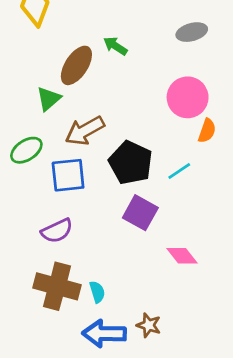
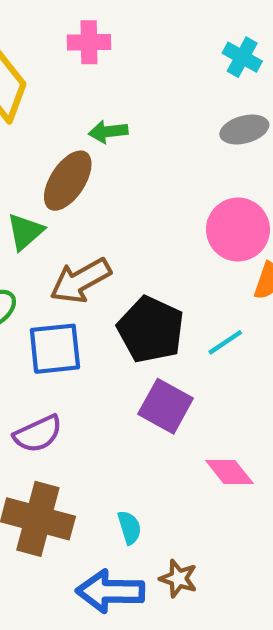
green arrow: (115, 46) -> (108, 132), moved, turned -40
cyan semicircle: (97, 292) -> (129, 527), moved

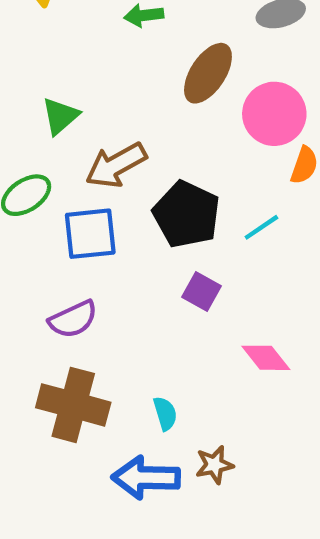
brown ellipse: (68, 181) -> (208, 73), moved
purple square: (166, 406) -> (202, 291), size x0.7
brown star: (178, 579) -> (214, 465), turned -30

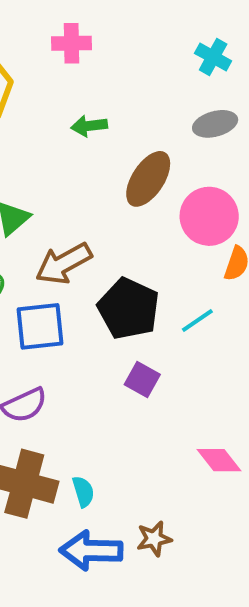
pink diamond: (266, 358) -> (219, 460), moved
cyan semicircle: (165, 413) -> (83, 492), moved

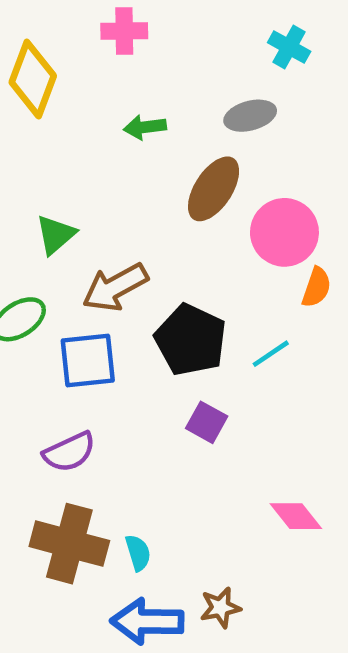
gray ellipse: (215, 124) -> (250, 116), moved

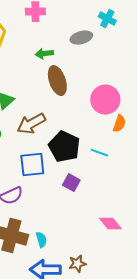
gray ellipse: (250, 116) -> (81, 38), moved
brown ellipse: (214, 189) -> (57, 81), moved, turned -52
cyan line: (271, 354) -> (99, 153), turned 54
blue square: (88, 361) -> (32, 165), moved

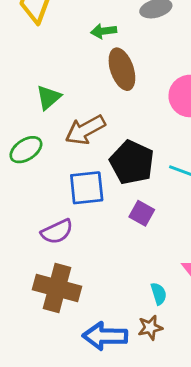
cyan semicircle: (41, 240) -> (159, 294), moved

